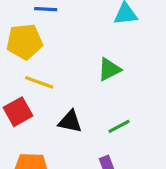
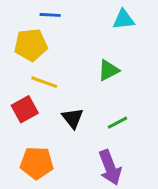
black triangle: (70, 121) -> (73, 118), turned 40

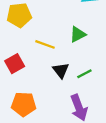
yellow line: (44, 82) -> (45, 44), moved
black triangle: (73, 118) -> (61, 70), moved

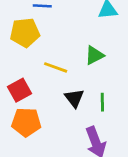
green line: (84, 74) -> (102, 102), turned -63
orange pentagon: (24, 104) -> (26, 122), moved

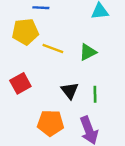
yellow line: (56, 67) -> (53, 49), moved
orange pentagon: (26, 122) -> (50, 123), moved

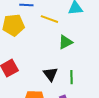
yellow line: (53, 49) -> (49, 19), moved

